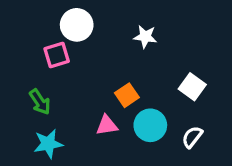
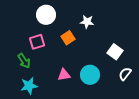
pink square: (57, 55) -> (37, 42), moved
orange square: (127, 95) -> (68, 38), moved
white semicircle: (192, 137) -> (125, 74), moved

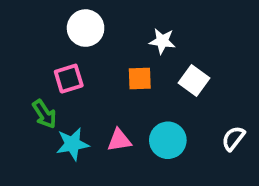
orange square: (68, 38) -> (140, 79), moved, turned 32
white square: (115, 52) -> (194, 80), moved
cyan star: (29, 86) -> (72, 144), moved

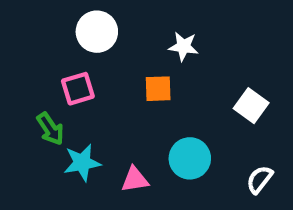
white square: (194, 80) -> (251, 106), moved
white semicircle: (233, 138) -> (260, 180), moved
pink triangle: (119, 140) -> (135, 180), moved

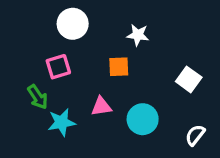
pink triangle: (135, 180) -> (101, 106), moved

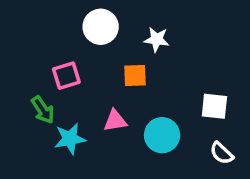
white circle: (73, 24) -> (101, 27), moved
white square: (189, 79) -> (214, 106), moved, turned -30
white semicircle: (195, 135) -> (222, 153), turned -85

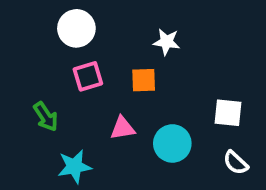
white circle: (101, 27) -> (76, 28), moved
pink square: (66, 76) -> (88, 76), moved
cyan star: (70, 139) -> (74, 166), moved

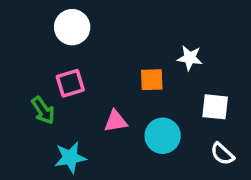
white star: (167, 42) -> (190, 58), moved
pink square: (88, 76) -> (70, 83), moved
orange square: (144, 80) -> (152, 80), moved

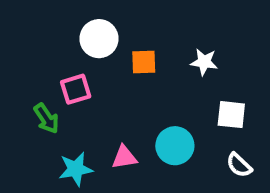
white circle: (72, 27) -> (99, 39), moved
orange square: (152, 80) -> (144, 62), moved
pink triangle: (116, 121) -> (124, 157), moved

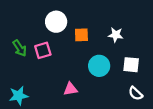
green arrow: (46, 118) -> (20, 48), moved
cyan circle: (175, 146) -> (99, 66), moved
cyan star: (76, 169) -> (19, 96), moved

